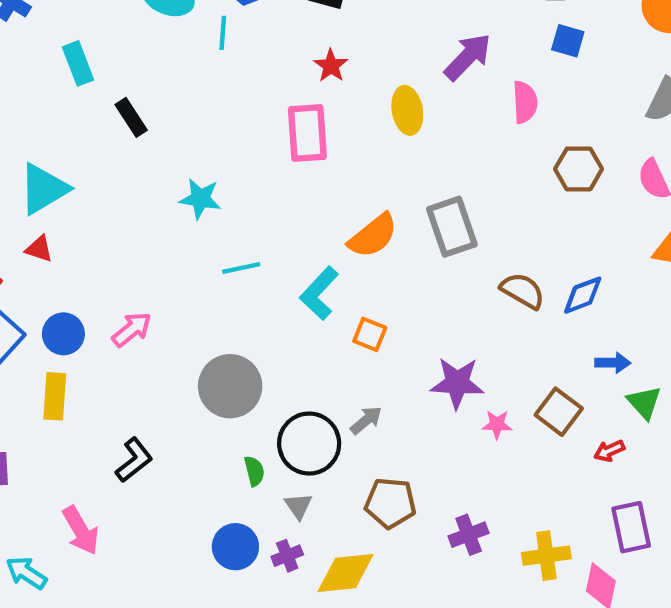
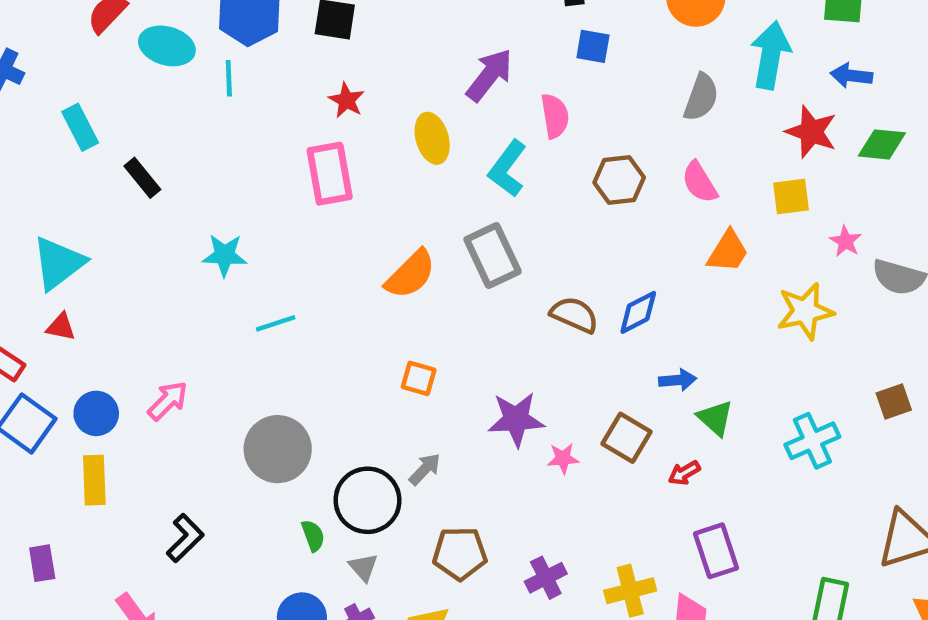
cyan L-shape: (319, 293) -> (508, 169), moved

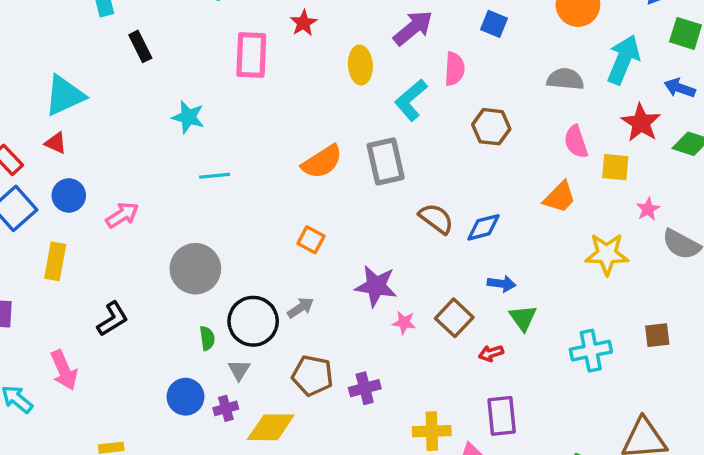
gray semicircle: (701, 97) -> (565, 79), turned -117
pink rectangle: (330, 174) -> (251, 55), moved
pink semicircle: (700, 182) -> (576, 142), moved
blue circle: (96, 413) -> (69, 195), moved
purple cross: (546, 578) -> (365, 388), moved

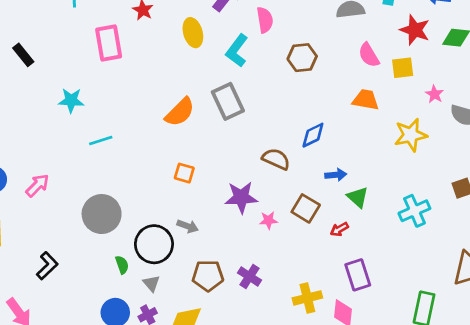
orange trapezoid: (560, 197) -> (366, 100), turned -112
brown semicircle: (436, 219) -> (276, 159), moved
gray arrow: (301, 308) -> (188, 226), turned 66
purple cross: (365, 388) -> (250, 277), turned -30

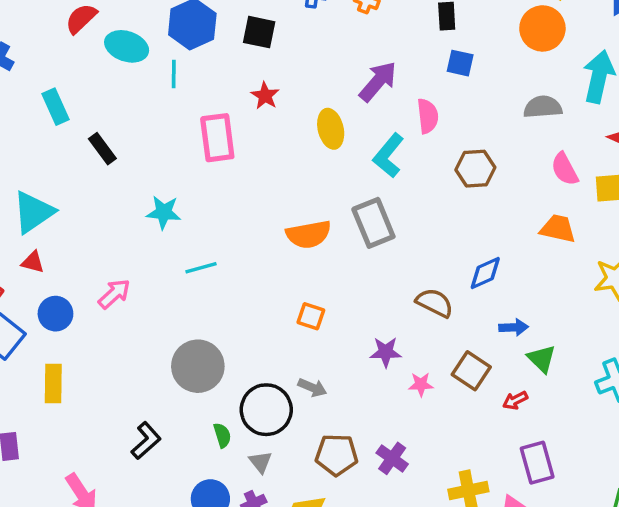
orange semicircle: (180, 112) -> (309, 234), turned 32
pink arrow: (37, 185) -> (114, 294), moved
purple star: (241, 197) -> (386, 352), size x0.7
black L-shape: (47, 266) -> (146, 441), moved

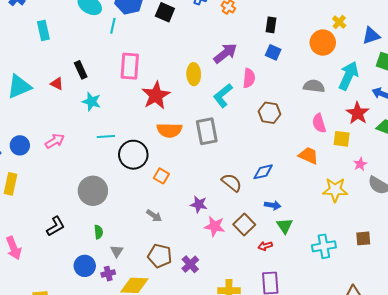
red star: (265, 96) -> (156, 95), moved, size x1.8
black rectangle: (102, 149) -> (81, 70), moved
red triangle: (33, 262) -> (57, 84), moved
pink star: (421, 384) -> (215, 226), size x1.5
black circle: (266, 410) -> (133, 155), moved

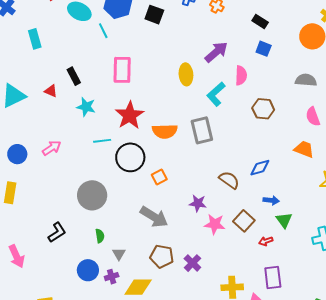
black rectangle: (271, 25) -> (260, 21), turned -63
cyan line: (113, 26) -> (103, 31), turned -35
red star: (156, 95) -> (130, 115), moved
orange square: (161, 176) -> (159, 177), turned 35
gray arrow: (154, 216) -> (154, 217), size x1.8

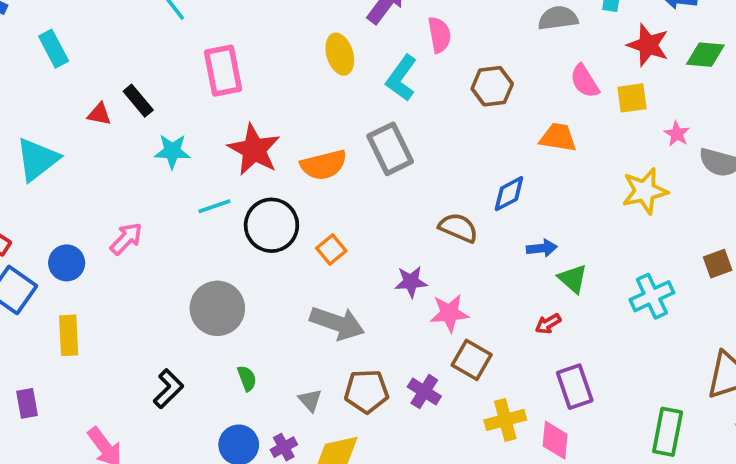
red triangle: (51, 91) -> (99, 114), moved
orange trapezoid: (304, 149) -> (558, 137), moved
brown square: (244, 221) -> (472, 360), moved
gray triangle: (119, 254) -> (310, 400), moved

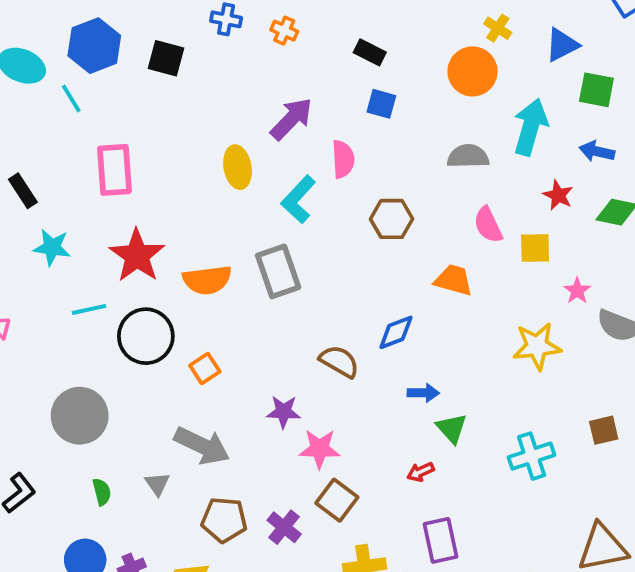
red star: (648, 45) -> (558, 195), size x0.7
gray triangle: (310, 400) -> (157, 484), moved

